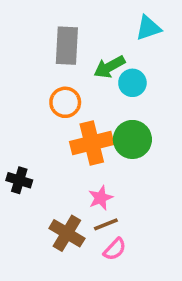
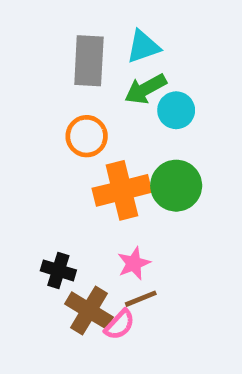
cyan triangle: (148, 28) -> (143, 47), moved
black cross: (19, 180) -> (58, 270), moved
pink semicircle: (115, 249) -> (120, 325), moved

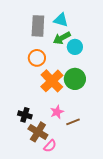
cyan triangle: (143, 47) -> (61, 20), turned 35
orange cross: (122, 190) -> (52, 81), turned -30
brown line: (141, 299) -> (73, 122), moved
pink semicircle: (120, 325) -> (50, 146), moved

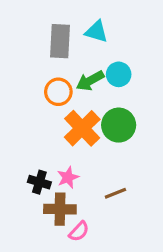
green arrow: (62, 38) -> (90, 81), moved
pink star: (57, 112) -> (68, 177), moved
brown cross: (38, 132) -> (60, 209), turned -30

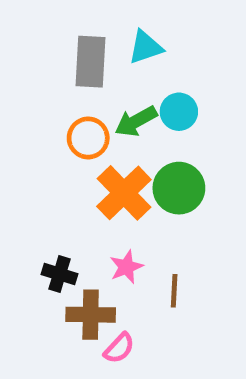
cyan triangle: (96, 32) -> (145, 47), turned -35
pink star: (68, 177) -> (126, 267), moved
brown line: (115, 193) -> (174, 291), turned -65

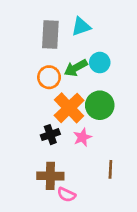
pink star: (126, 267) -> (82, 137), moved
black cross: (60, 274) -> (50, 135), moved, turned -36
brown line: (174, 291) -> (110, 169), moved
pink semicircle: (119, 348) -> (66, 195), turned 72

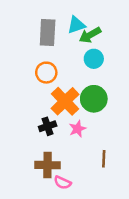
green arrow: (76, 68) -> (90, 35), moved

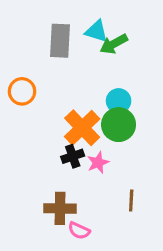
cyan triangle: (76, 25) -> (96, 31), turned 36
cyan circle: (94, 59) -> (119, 101), moved
orange circle: (46, 73) -> (22, 91), moved
black cross: (48, 126) -> (73, 156), moved

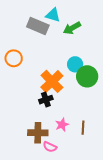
cyan triangle: (96, 31) -> (53, 15), moved
gray rectangle: (60, 41) -> (38, 26), turned -70
green circle: (119, 125) -> (87, 76), moved
pink star: (98, 163) -> (62, 125), moved

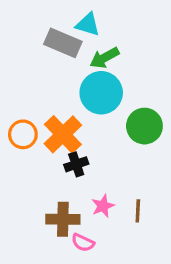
green arrow: (72, 28) -> (104, 58), moved
orange circle: (14, 58) -> (23, 134), moved
cyan circle: (75, 64) -> (101, 93), moved, size x1.6
orange cross: (52, 81) -> (63, 134), moved

